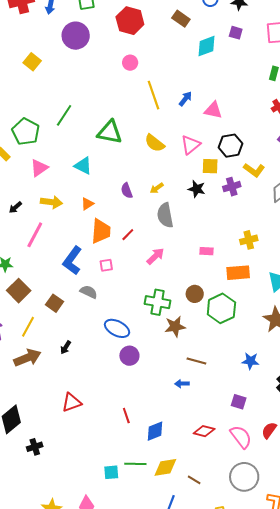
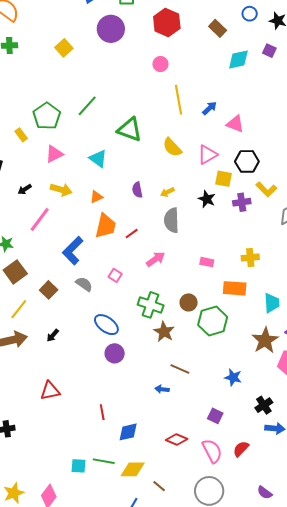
pink square: (106, 265) -> (115, 275), moved, turned 32
brown star: (175, 327) -> (164, 332), turned 30

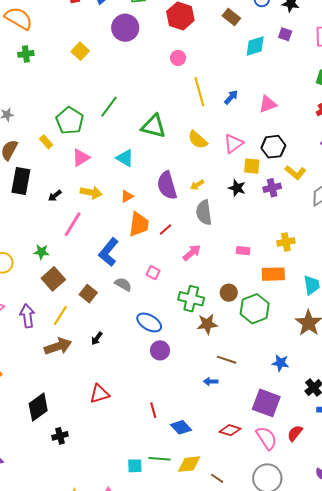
pink triangle: (235, 124) -> (268, 104), moved, turned -36
purple semicircle: (137, 190) -> (167, 185), size x1.8
brown star: (164, 332) -> (207, 324), turned -30
purple square: (215, 416) -> (266, 403), size x1.8
blue diamond: (128, 432) -> (181, 427), turned 65

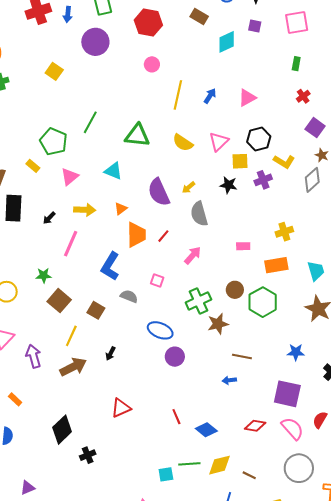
yellow line: (199, 92) -> (178, 95), turned 36
green cross: (191, 299) -> (198, 301), turned -30
purple arrow: (27, 316) -> (34, 356), moved

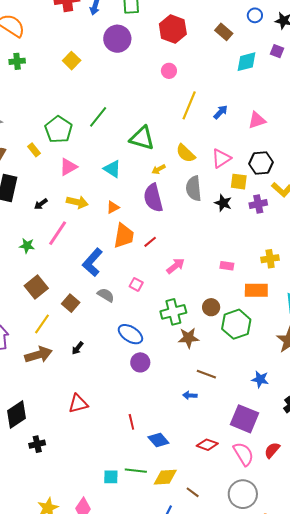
yellow arrow: (189, 187) -> (159, 169), moved
gray semicircle: (199, 214) -> (194, 188), moved
green star: (44, 275) -> (27, 246), moved

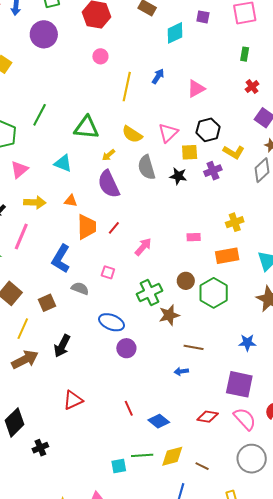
blue arrow: (221, 112) -> (158, 76), moved
orange triangle: (113, 207) -> (71, 201), turned 48
brown square: (71, 303) -> (47, 303), turned 36
black arrow: (77, 348) -> (62, 346), size x1.6

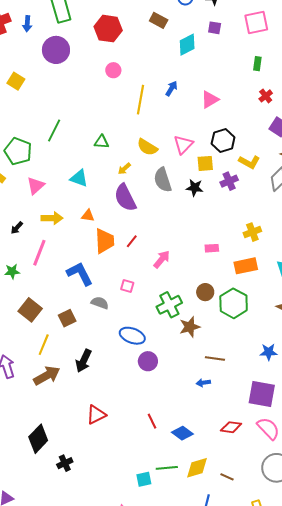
green triangle: (87, 128) -> (102, 142), size x0.6
blue L-shape: (61, 259) -> (80, 274), turned 124

